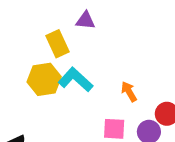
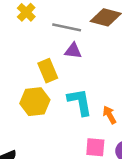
cyan L-shape: (76, 80) -> (80, 102), moved, turned 36

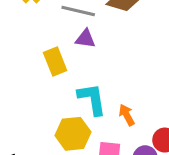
yellow hexagon: (35, 102) -> (73, 134), moved

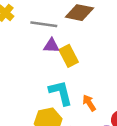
yellow rectangle: (55, 61) -> (69, 56), moved

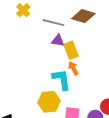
orange arrow: (89, 103) -> (73, 68), moved

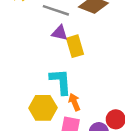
orange arrow: (73, 68) -> (74, 102), moved

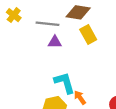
yellow rectangle: (75, 46) -> (88, 35), moved

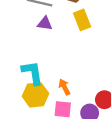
cyan L-shape: (65, 83) -> (32, 73), moved

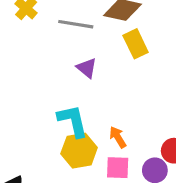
purple triangle: (45, 23) -> (87, 68), moved, turned 35

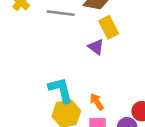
purple triangle: (87, 68) -> (96, 47), moved

